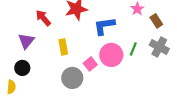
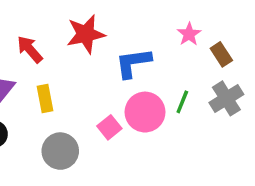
yellow rectangle: (63, 47) -> (45, 98), moved
gray cross: (159, 47) -> (226, 98), turned 30
gray circle: (72, 78) -> (60, 151), moved

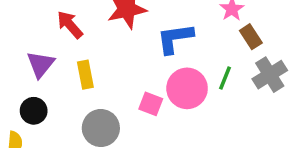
brown rectangle: (221, 54) -> (251, 37), moved
pink square: (109, 127) -> (151, 104), turned -30

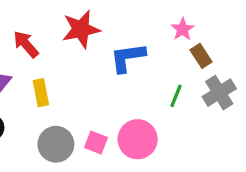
pink circle: (187, 88) -> (138, 139), moved
pink square: (151, 104) -> (96, 143), moved

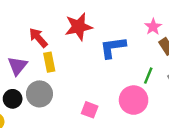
yellow rectangle: (41, 93) -> (49, 62), moved
pink circle: (138, 139) -> (134, 100), moved
gray circle: (56, 144) -> (39, 94), moved

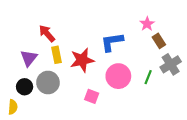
red star: (79, 27) -> (82, 60), moved
green line: (148, 76) -> (148, 77), moved
pink circle: (134, 100) -> (118, 76), moved

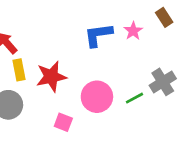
brown rectangle: (159, 41) -> (164, 17), moved
blue L-shape: (112, 42) -> (98, 35), moved
green line: (148, 77) -> (135, 98), turned 40

